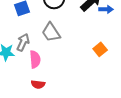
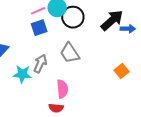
pink semicircle: (35, 59) -> (62, 89), moved

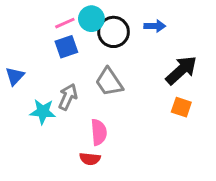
black arrow: (112, 20) -> (181, 70), moved
blue arrow: (128, 29) -> (155, 26), moved
orange square: (121, 71) -> (181, 107), turned -32

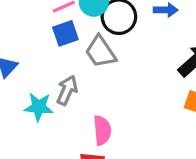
gray trapezoid: (109, 82) -> (101, 52), moved

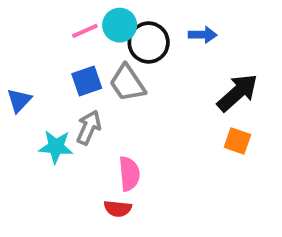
blue square: (65, 33) -> (87, 81), moved

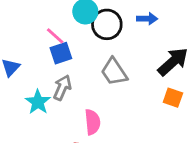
pink line: (85, 31) -> (55, 36), moved, turned 66
gray trapezoid: (127, 83) -> (114, 72), moved
cyan star: (56, 147) -> (38, 102), turned 30

